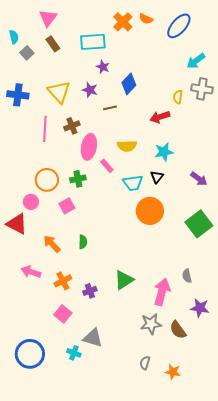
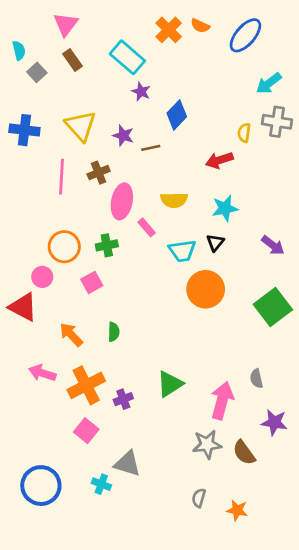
cyan rectangle: (93, 42) -> (127, 57), turned 45
purple star: (90, 90) -> (123, 136), moved
orange cross: (63, 281) -> (86, 385), size x1.5

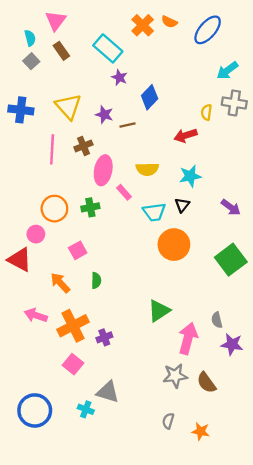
cyan semicircle: (19, 50) -> (30, 38), moved
pink square: (92, 282) -> (78, 250), moved
green triangle: (170, 384) -> (159, 311), moved
purple star: (274, 422) -> (232, 344), moved

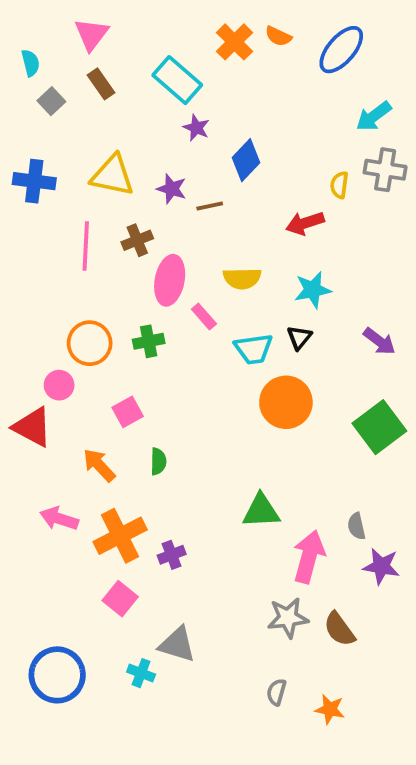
cyan semicircle: (30, 38) -> (30, 63), moved
yellow triangle: (68, 106) -> (112, 175), turned -36
green triangle: (159, 311) -> (261, 511), turned 30

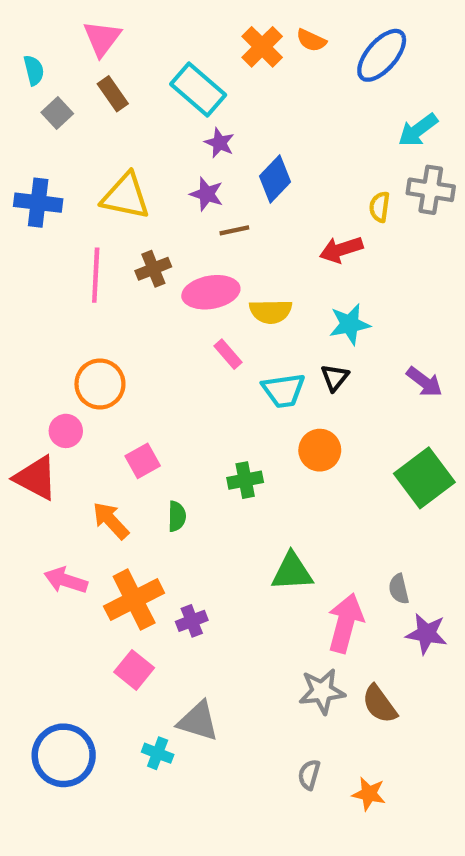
purple star: (172, 189) -> (207, 194), moved
pink ellipse: (170, 280) -> (211, 292), moved, turned 69
green cross: (149, 341) -> (245, 480), moved
orange circle: (286, 402) -> (320, 450), size x0.7

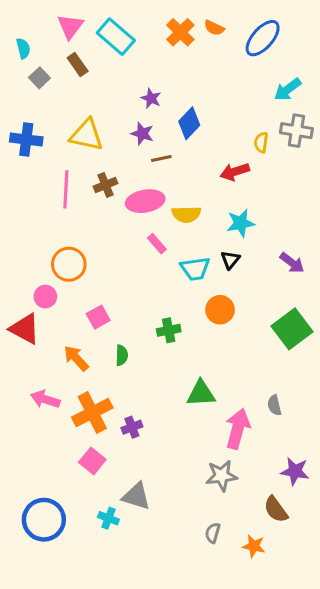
cyan rectangle: (198, 89) -> (116, 37), moved
purple star: (426, 634) -> (295, 471), moved
brown semicircle: (380, 704) -> (276, 509), moved

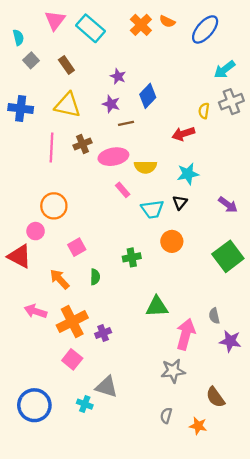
brown rectangle: (78, 65) -> (66, 65), moved
gray cross: (296, 131) -> (231, 102), turned -30
purple star: (295, 471) -> (230, 341), moved

